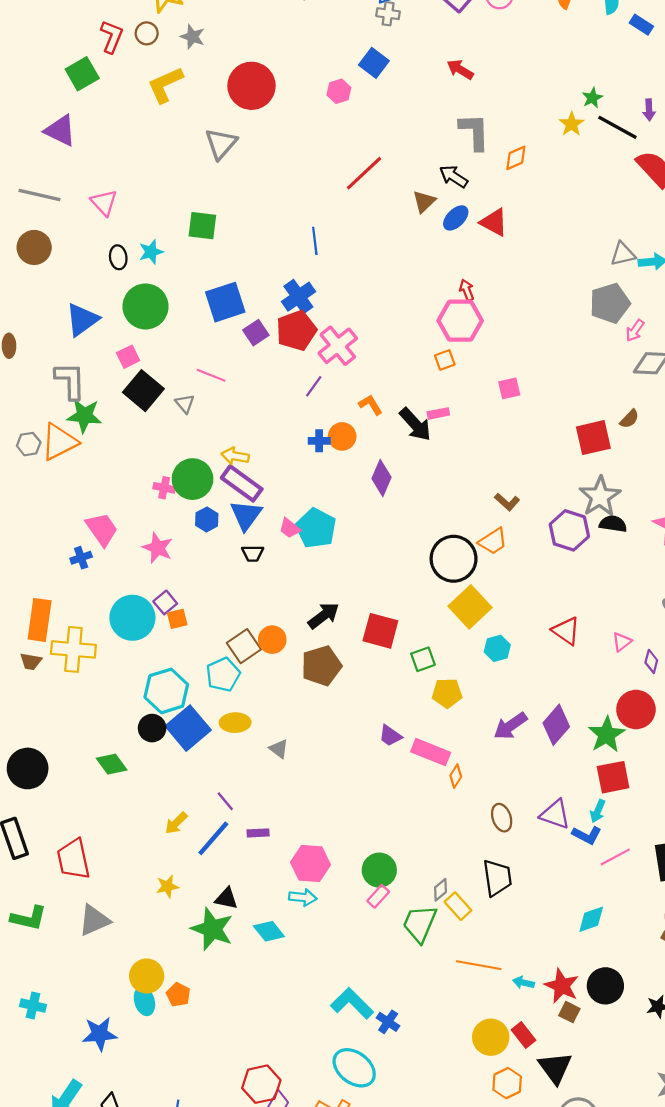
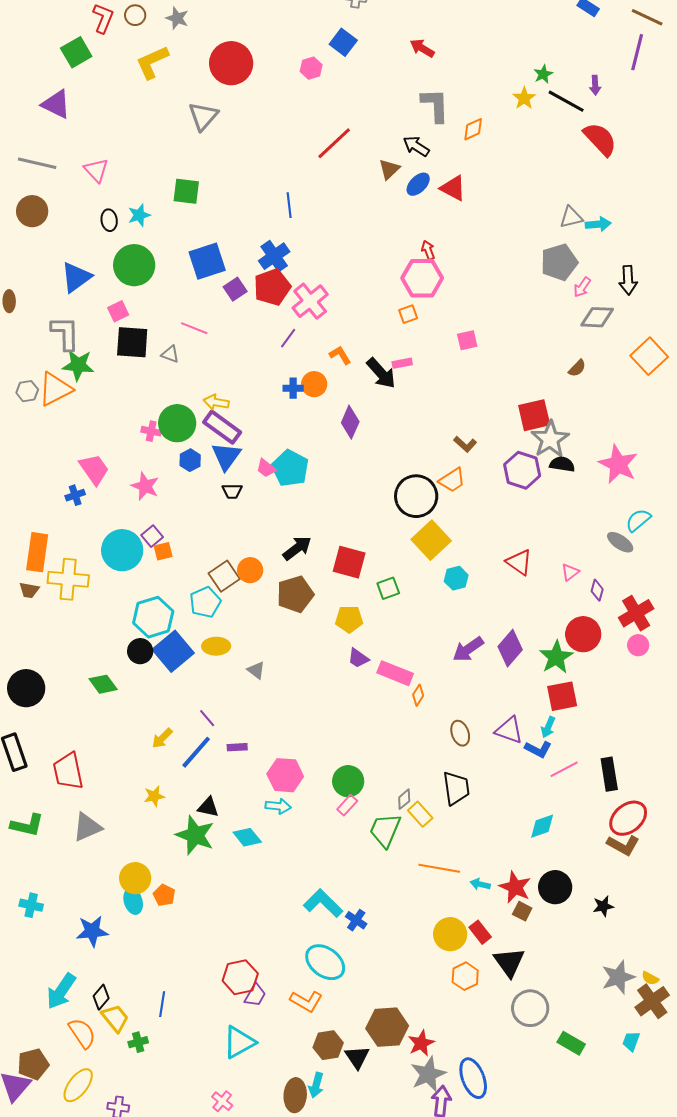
black square: (143, 391) -> (132, 342), turned -36
gray triangle: (185, 404) -> (170, 354), turned -30
red square: (593, 438) -> (534, 415), moved
yellow pentagon: (447, 693) -> (349, 619), moved

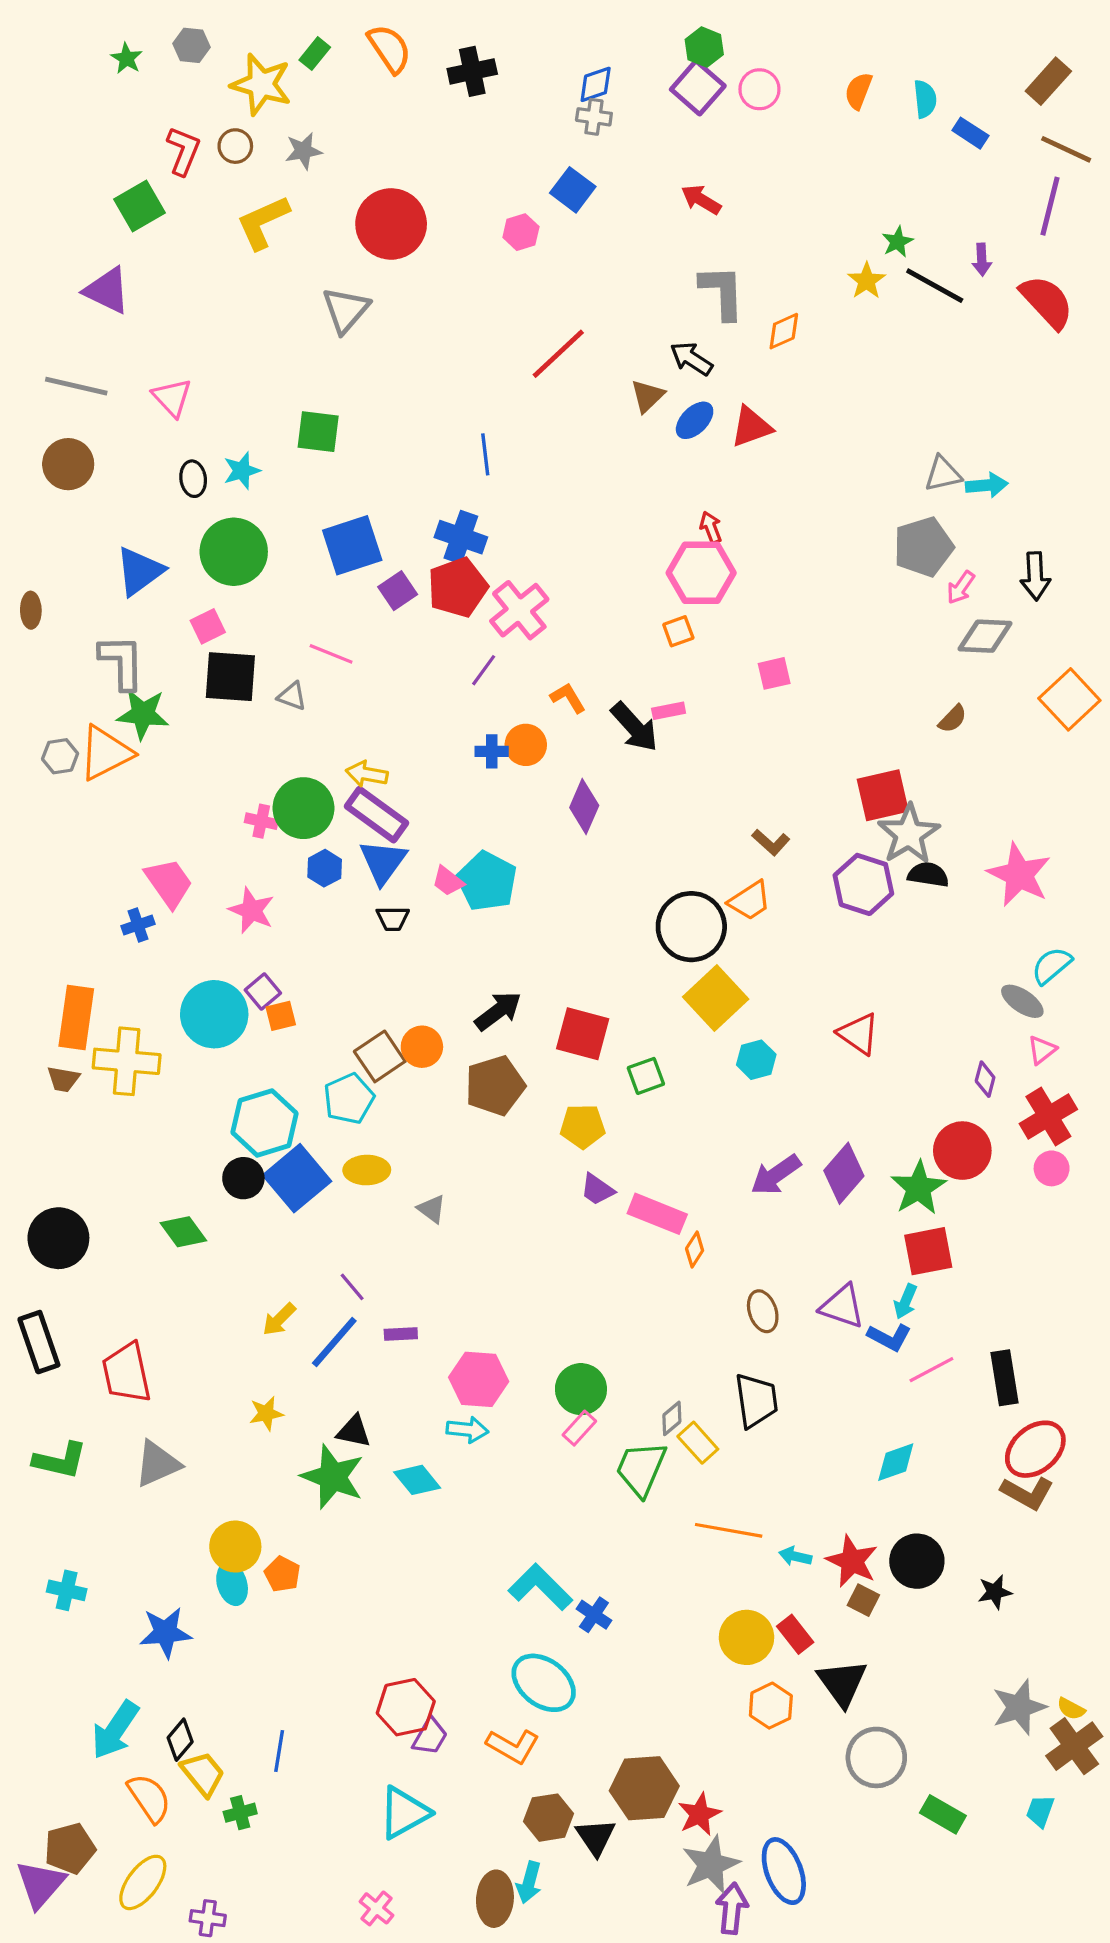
gray star: (177, 18) -> (303, 151), turned -30
red semicircle: (600, 139) -> (1047, 302), moved
red triangle: (453, 188) -> (751, 427), turned -48
blue cross: (274, 256) -> (461, 537), turned -36
pink triangle: (570, 572) -> (1042, 1050), moved

